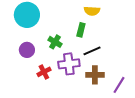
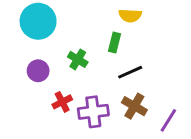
purple cross: (69, 64) -> (93, 112), moved
brown cross: (95, 75) -> (134, 106), turned 30

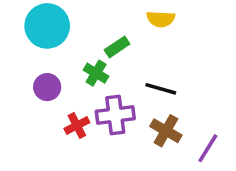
green rectangle: (115, 42) -> (117, 47), moved, turned 42
black line: (130, 72) -> (161, 89), turned 40
purple cross: (93, 112) -> (115, 115), moved

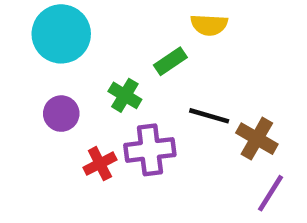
green rectangle: (117, 47) -> (170, 61), moved
brown cross: (166, 131) -> (257, 139), moved

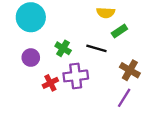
green rectangle: (170, 61) -> (119, 31), moved
black line: (209, 116) -> (96, 48), moved
purple line: (271, 193) -> (124, 98), moved

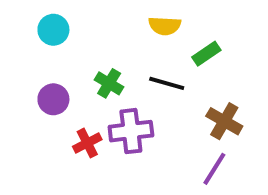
yellow semicircle: (106, 13) -> (165, 26), moved
cyan circle: (31, 17) -> (53, 30), size x0.6

